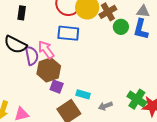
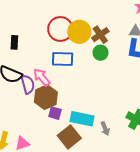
green circle: (121, 27) -> (100, 53), moved
cyan rectangle: (83, 94) -> (82, 119), size x1.6
gray arrow: (105, 106) -> (105, 129), turned -88

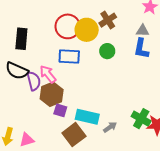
brown cross: (100, 35) -> (108, 20), moved
black rectangle: (14, 42) -> (21, 39), size x1.5
gray arrow: (105, 129) -> (110, 127), turned -104

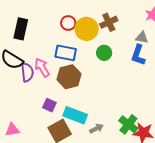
red circle: (68, 26) -> (68, 23), size x0.6
brown hexagon: (52, 94) -> (69, 77), moved

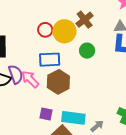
purple semicircle: (27, 72) -> (16, 74), moved

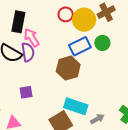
blue rectangle: (50, 60) -> (80, 46), moved, turned -35
pink arrow: (30, 79) -> (32, 38), moved
purple square: (46, 114) -> (26, 92), moved, turned -32

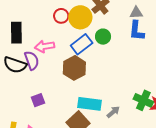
pink arrow: (32, 38) -> (45, 46), moved, turned -54

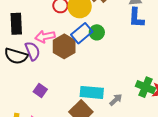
green circle: (103, 37) -> (97, 32), moved
brown hexagon: (74, 68) -> (64, 46), moved
purple square: (38, 100) -> (40, 90), turned -32

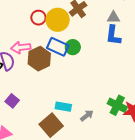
blue rectangle: (82, 33) -> (58, 47), turned 60
cyan rectangle: (92, 92) -> (63, 107), size x0.7

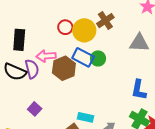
gray triangle: (114, 17) -> (139, 43), moved, size x1.5
blue L-shape: (113, 35) -> (139, 90), moved

